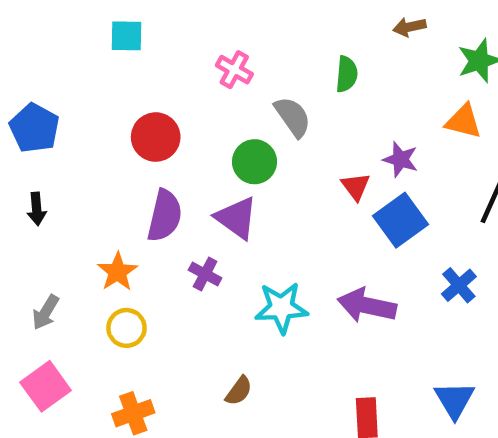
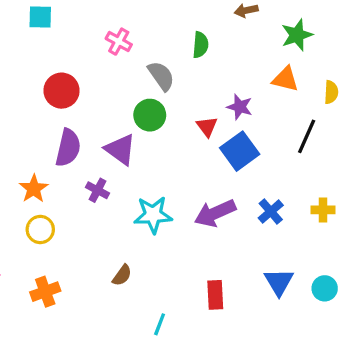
green circle: (255, 162) -> (150, 115), moved
blue cross: (459, 285) -> (271, 212), moved
purple arrow: (367, 305) -> (215, 213), turned -36

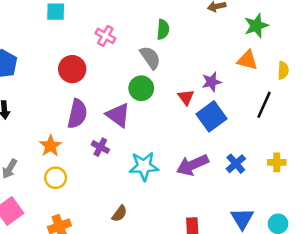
pink cross: (119, 42) -> (105, 36), moved
green semicircle: (200, 45) -> (163, 29), moved
purple star: (240, 107) -> (212, 82), turned -30

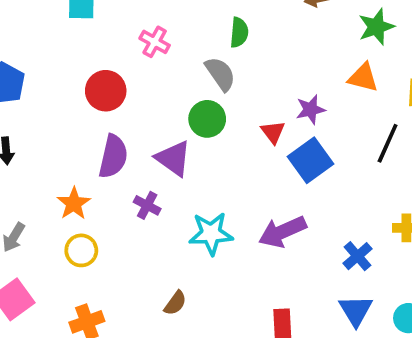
blue cross: (236, 164) -> (358, 256), moved

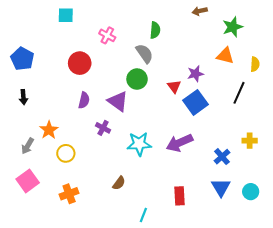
purple semicircle: (113, 156) -> (84, 100), size x0.7
orange star: (74, 203) -> (49, 130), moved

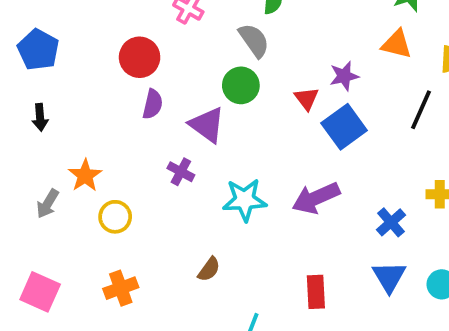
purple semicircle: (84, 100) -> (153, 104), moved
pink square: (28, 181) -> (40, 292), moved, turned -30

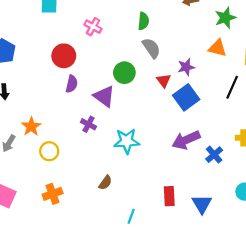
gray semicircle: (254, 40) -> (151, 48), moved
purple arrow: (316, 198) -> (186, 140), moved
blue triangle: (389, 277) -> (202, 204), moved

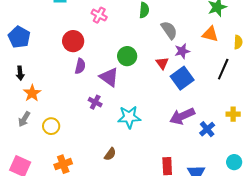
gray semicircle: (151, 48) -> (169, 30), moved
orange star: (31, 127) -> (32, 93), moved
yellow circle: (49, 151) -> (51, 126), moved

